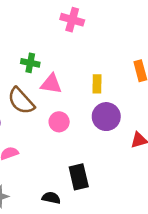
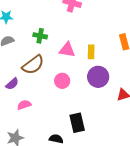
pink triangle: (51, 84) -> (67, 50), moved
brown semicircle: (21, 101) -> (33, 65), turned -85

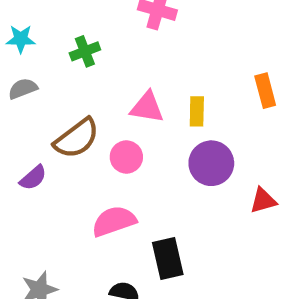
green cross: (40, 36) -> (85, 51), moved, turned -32
pink circle: (62, 81) -> (126, 157), moved
pink semicircle: (24, 105) -> (114, 221), moved, size x1.5

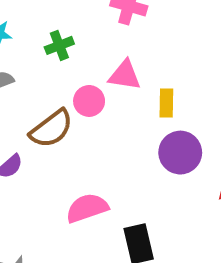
pink triangle: (147, 107) -> (125, 75), moved
pink circle: (126, 157) -> (89, 101), moved

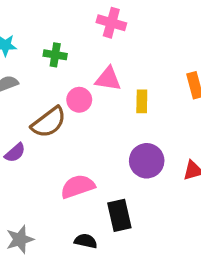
green cross: (59, 45) -> (55, 55), turned 30
purple circle: (180, 153) -> (147, 161), moved

